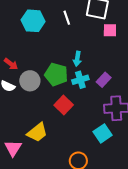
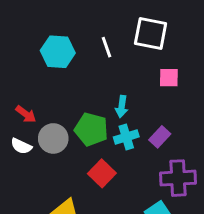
pink square: (110, 30) -> (169, 78), moved

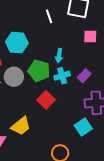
cyan hexagon: (58, 52) -> (17, 43), moved

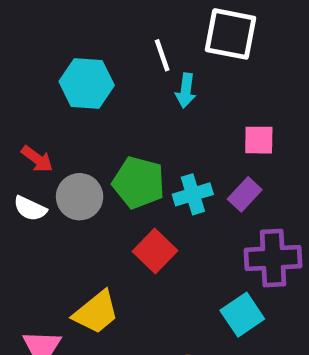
pink square: (90, 37) -> (259, 140), moved
cyan hexagon: (17, 43) -> (87, 83), moved
cyan arrow: (59, 56) -> (186, 91), moved

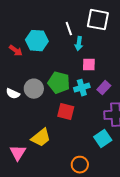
pink square: (259, 140) -> (89, 65), moved
red arrow: (37, 159) -> (16, 51), moved
red square: (155, 251) -> (66, 112), turned -30

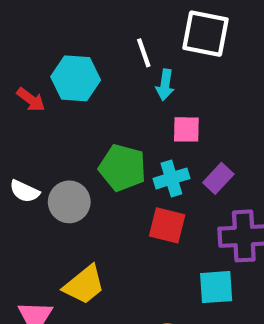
gray circle: (34, 89) -> (69, 202), moved
red square: (66, 112) -> (167, 225), moved
cyan square: (103, 139) -> (216, 287), turned 30

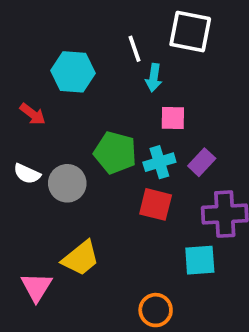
red arrow: (31, 100) -> (33, 114), moved

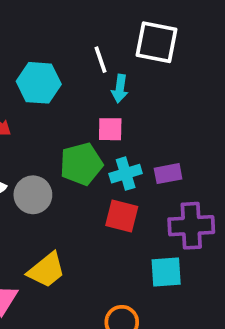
pink square: (173, 118) -> (110, 129), moved
green pentagon: (115, 153) -> (81, 164), turned -30
purple rectangle: (202, 162) -> (168, 174), turned 36

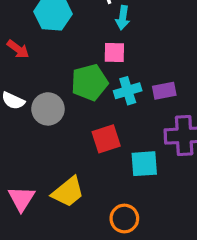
red square: (122, 216) -> (106, 139), moved, turned -32
yellow trapezoid: (46, 270) -> (68, 192), moved
cyan square: (166, 272) -> (144, 164), moved

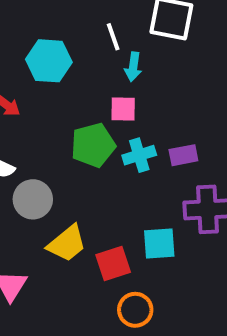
gray circle: (48, 109) -> (33, 199), moved
red square: (106, 139) -> (113, 264), moved
yellow trapezoid: (68, 192) -> (67, 244), moved

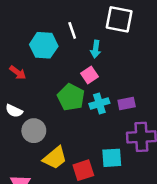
white line: (113, 37) -> (72, 30), moved
pink square: (123, 109) -> (89, 75), turned -35
green pentagon: (93, 145) -> (71, 97), turned -30

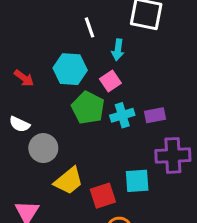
cyan hexagon: (44, 45) -> (70, 69), moved

